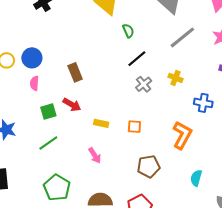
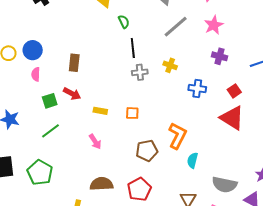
black line: (137, 59) -> (133, 48), turned -54
brown rectangle: (75, 72) -> (74, 63), turned 30
gray cross: (144, 84) -> (140, 72), turned 35
orange L-shape: (182, 135) -> (177, 136), moved
green pentagon: (57, 188) -> (40, 173), moved

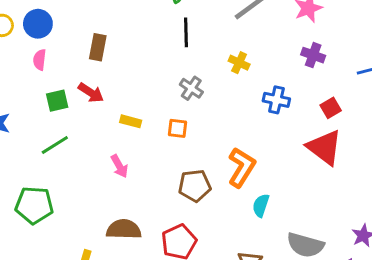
gray cross: (140, 72) -> (191, 88), moved, turned 35
green pentagon: (40, 173) -> (34, 205), turned -30

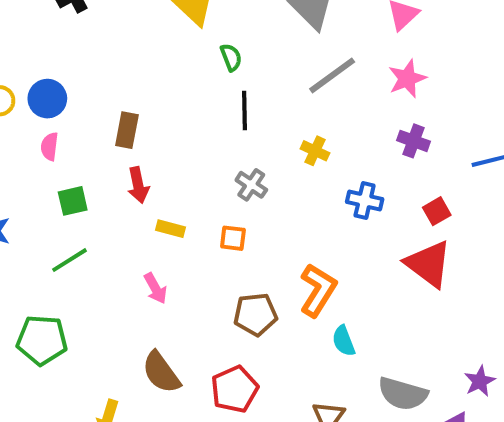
red arrow: (91, 93) -> (138, 185), moved, turned 45
cyan semicircle: (261, 205) -> (344, 341), turned -40
brown semicircle: (124, 229) -> (161, 372), turned -128

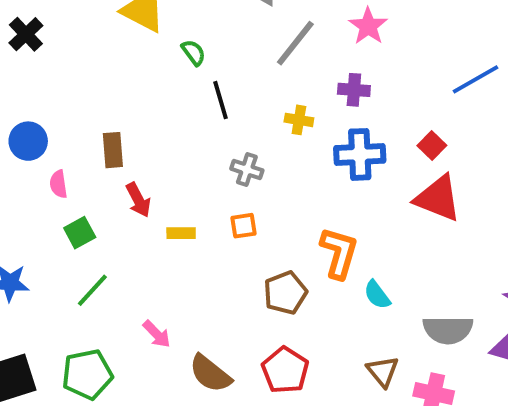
purple cross: (413, 141) -> (354, 90), moved
pink semicircle: (49, 146) -> (59, 184), moved
blue cross: (365, 201) -> (360, 154), size x1.4
pink arrow: (155, 288) -> (157, 334), moved

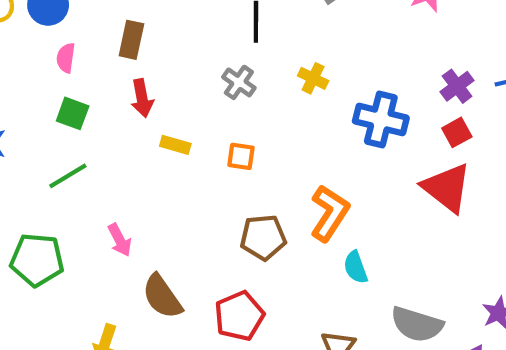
purple cross: (354, 90) -> (457, 86), moved, turned 32
yellow cross: (299, 120) -> (313, 78), moved
gray cross: (247, 170) -> (239, 82), moved
green square: (80, 233) -> (73, 113), turned 32

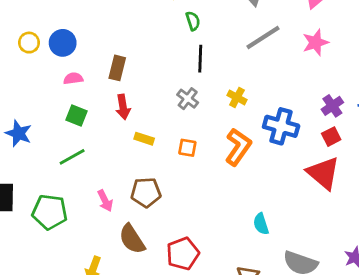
pink semicircle: (66, 58) -> (73, 78), turned 72
orange L-shape: (330, 213) -> (238, 147), moved
brown pentagon: (263, 237) -> (146, 192), moved

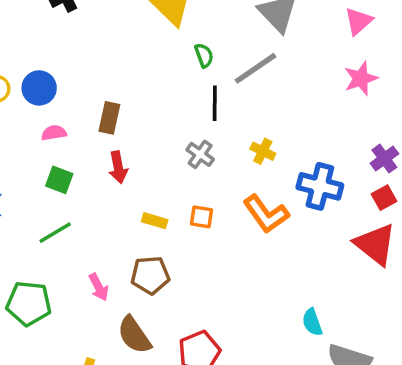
gray line: (263, 37) -> (255, 68), moved
yellow rectangle: (144, 139) -> (155, 221), moved
orange L-shape: (238, 147) -> (266, 214), turned 111
cyan semicircle: (261, 224) -> (312, 322), moved

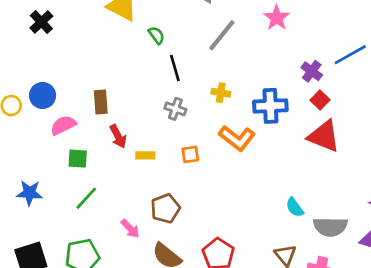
gray line: (255, 68) -> (222, 35), moved
pink semicircle: (54, 133) -> (63, 125), size x1.4
yellow rectangle: (155, 221) -> (145, 155), moved

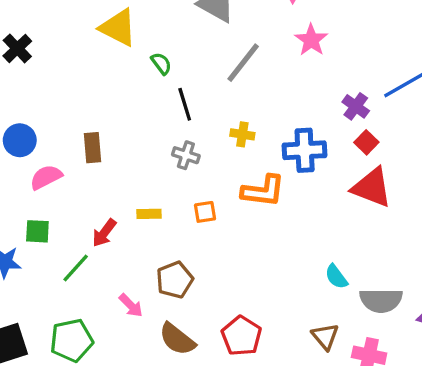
red arrow: (118, 136) -> (104, 233), moved, turned 65
orange L-shape: (237, 138) -> (263, 191), turned -30
green square: (78, 159) -> (37, 231), moved

